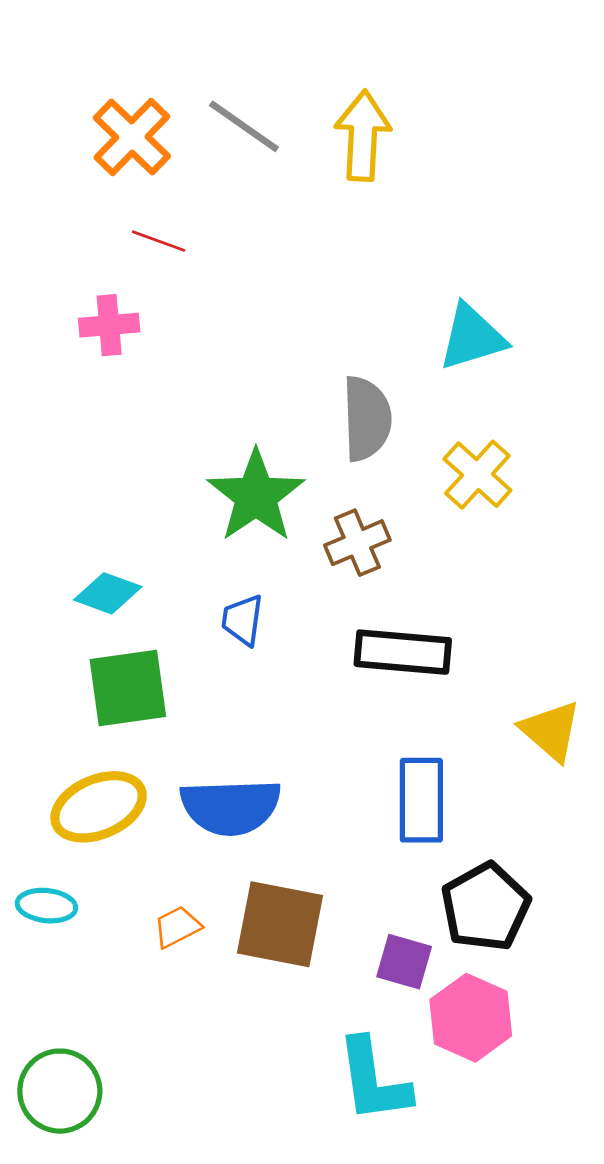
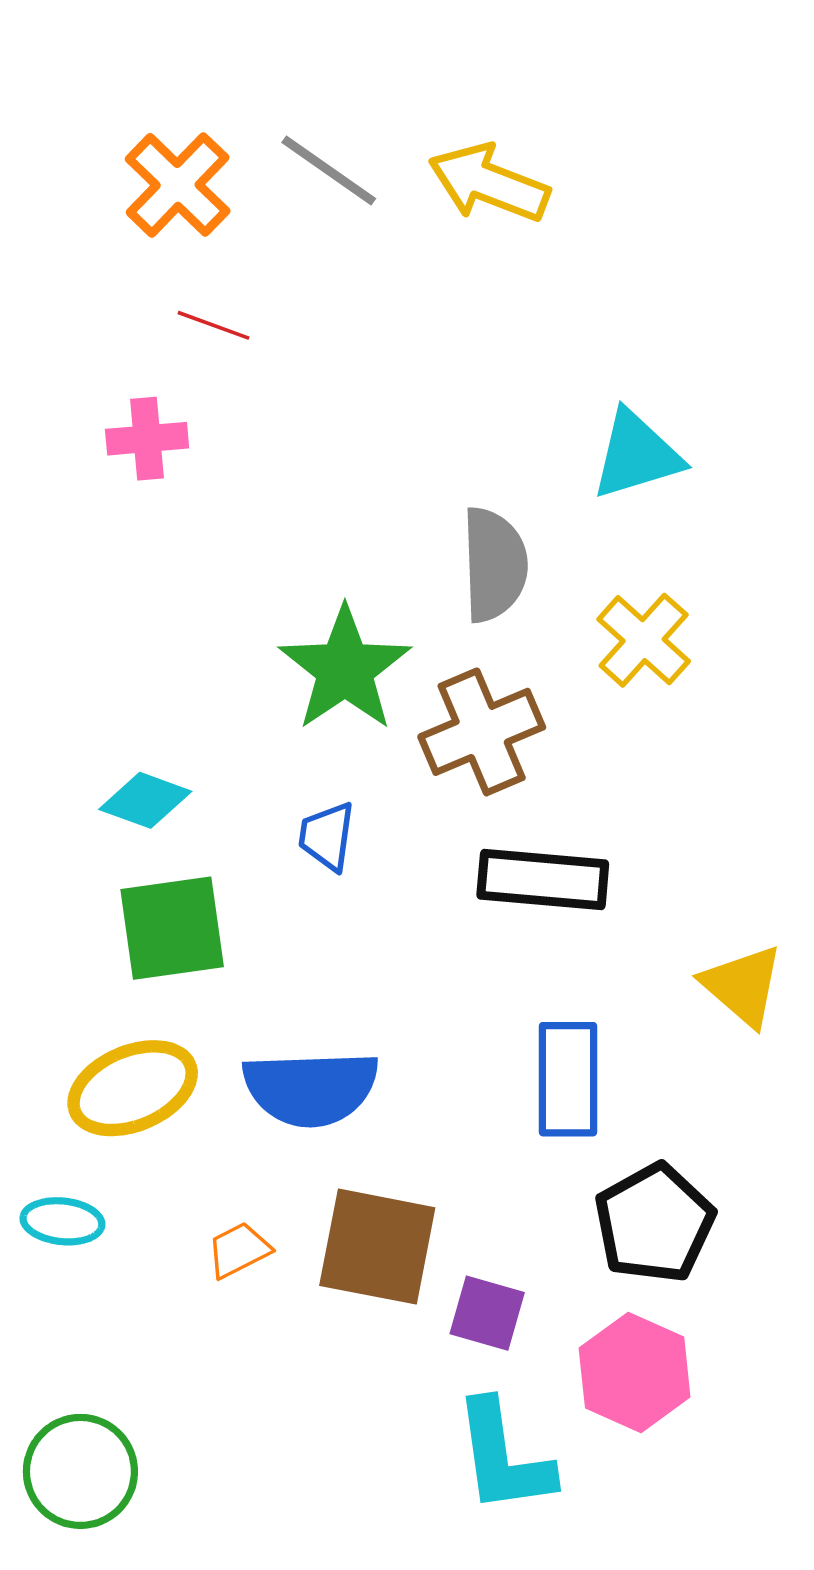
yellow arrow: (363, 136) -> (489, 183), turned -72
brown cross: (357, 543) -> (482, 732), size x1.4
purple square: (404, 962) -> (487, 1313), moved

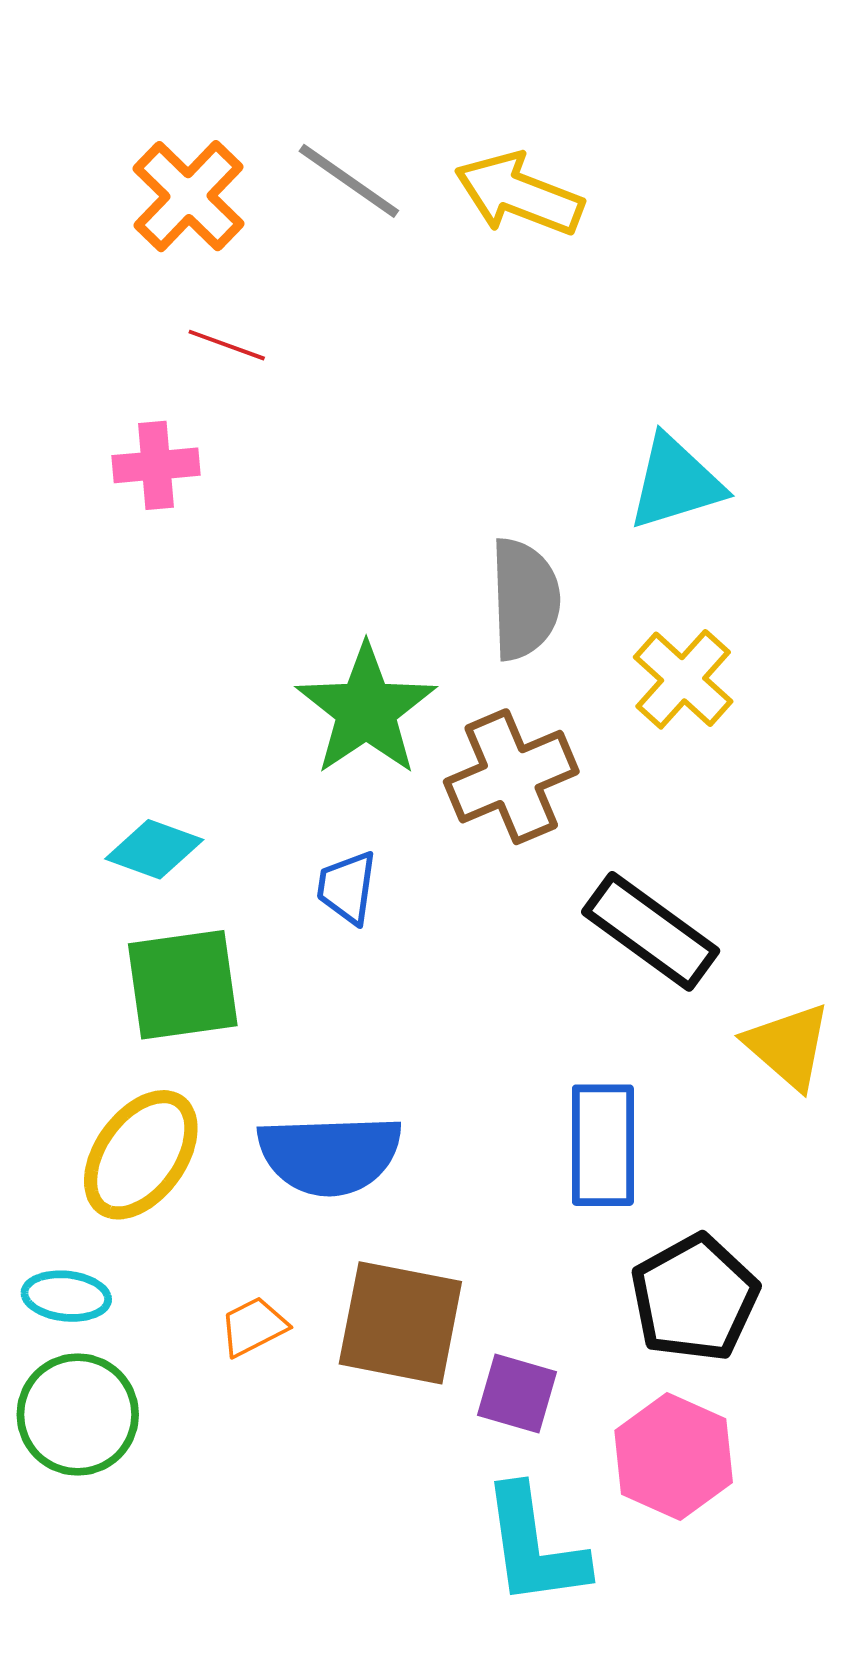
black rectangle: (543, 879) -> (651, 931), moved, turned 31
yellow ellipse: (133, 1088) -> (141, 1155), turned -31
green circle: (80, 1471) -> (78, 1415), moved

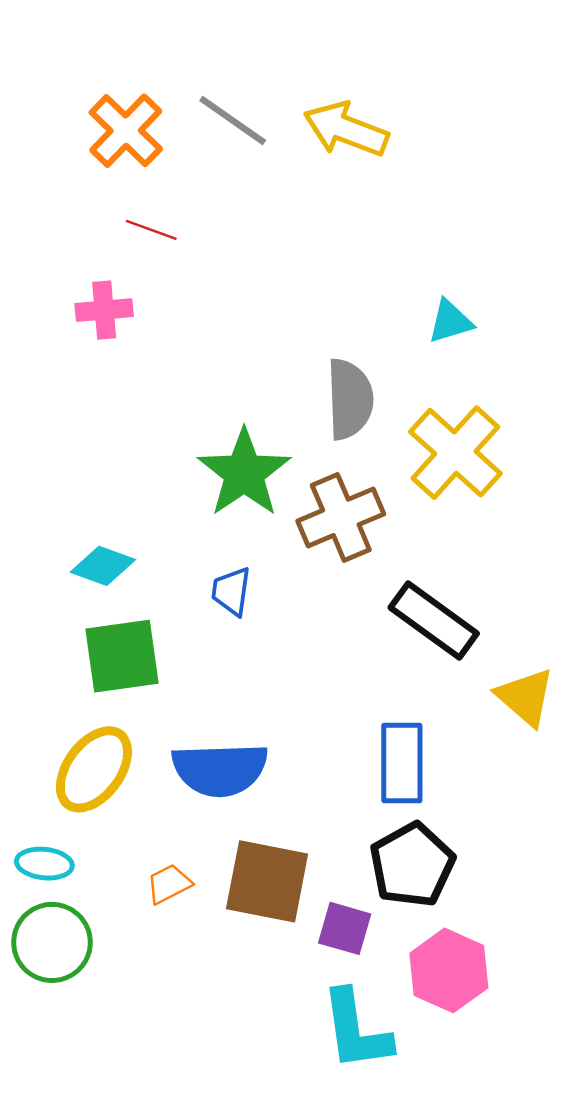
cyan triangle: (675, 483) -> (450, 322), size x0.7
yellow cross: (683, 679) -> (455, 453), size x1.4
black pentagon: (695, 1298) -> (412, 865), moved

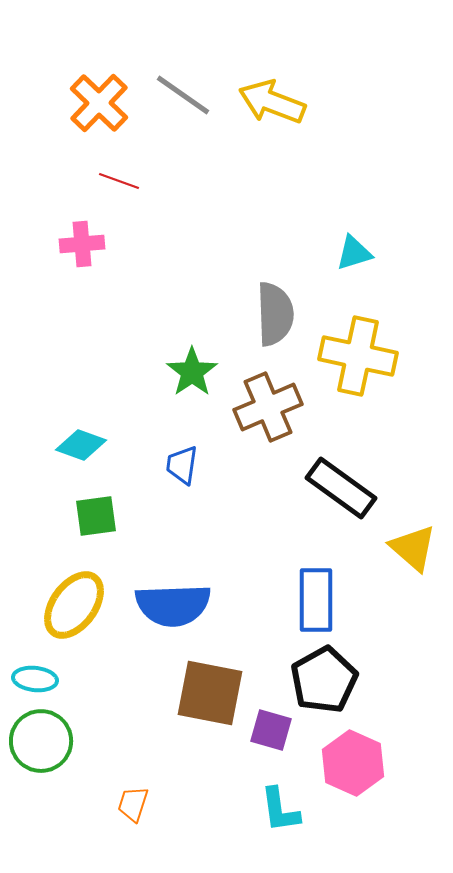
yellow cross: (455, 453) -> (358, 356), turned -30
green star: (244, 473) -> (192, 372), size x0.7
green square: (122, 656) -> (96, 516), size x0.7
orange trapezoid: (169, 884) -> (133, 804), moved, turned -45
cyan L-shape: (356, 1030) -> (280, 810), size x0.7

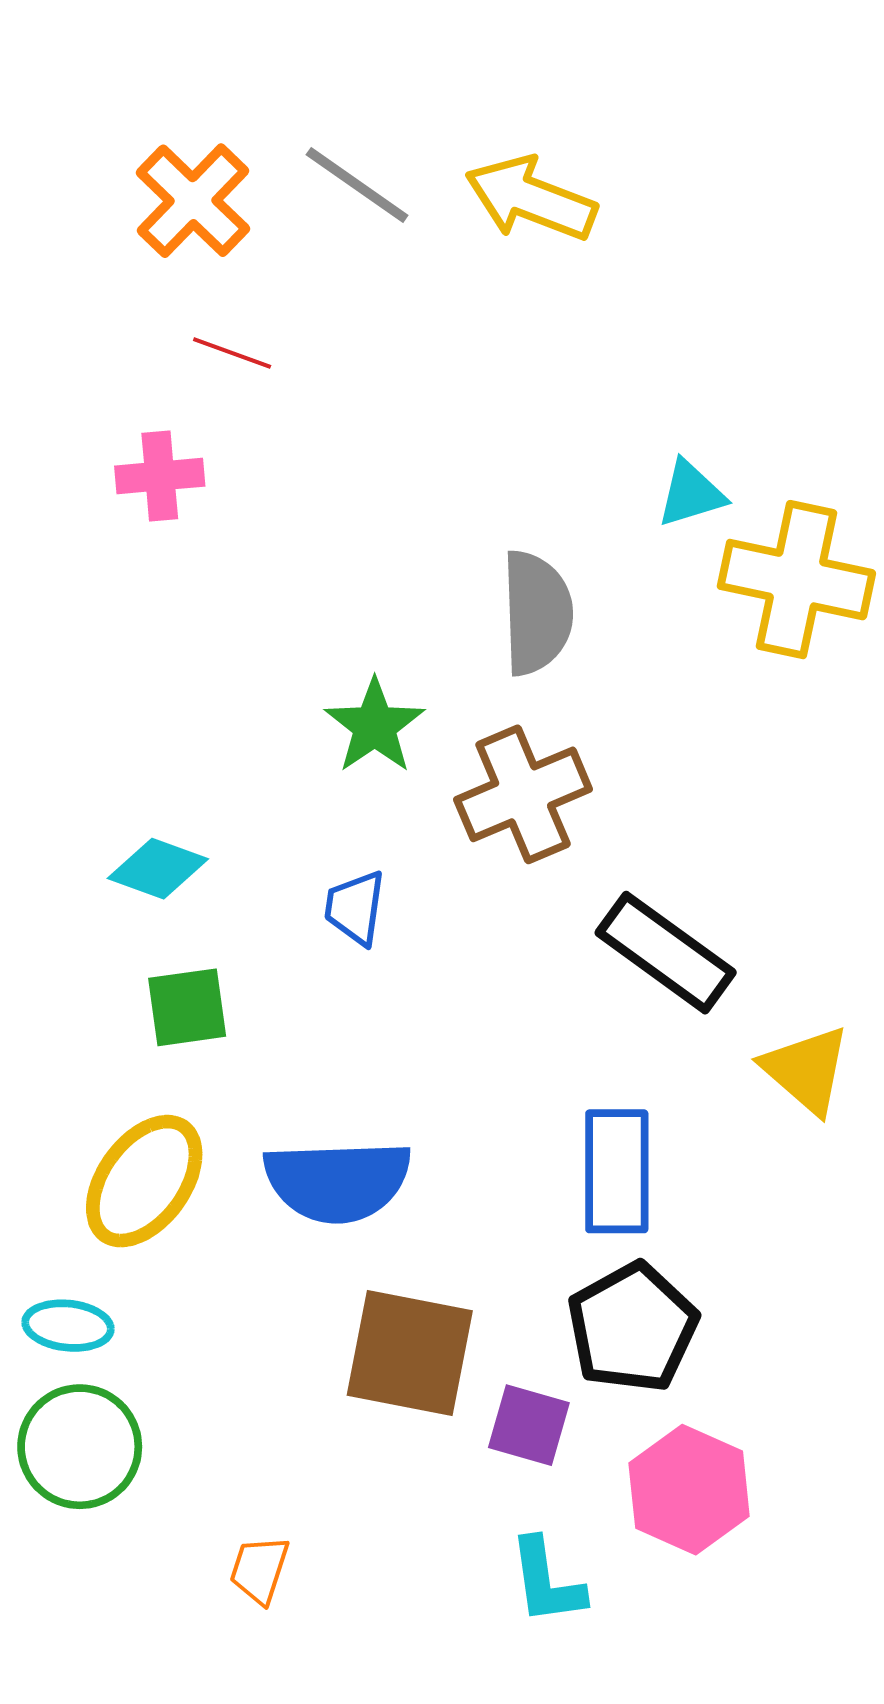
yellow cross: (358, 356) -> (796, 580), moved

